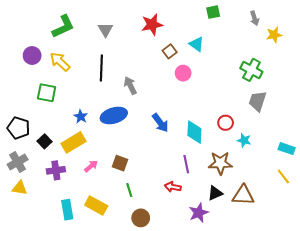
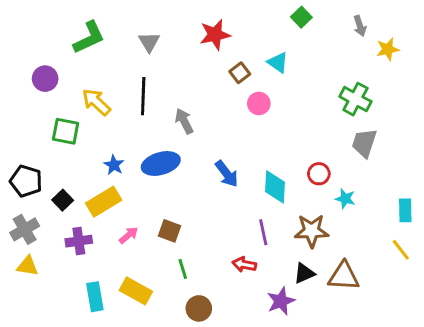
green square: (213, 12) -> (301, 17), turned -32
yellow arrow: (60, 62) -> (96, 102), moved
cyan rectangle: (287, 149) -> (405, 210), turned 70

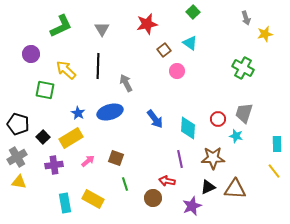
green square: (301, 17) -> (193, 12), moved
gray trapezoid: (364, 143) -> (244, 113), moved
brown circle: (199, 308) -> (153, 198), moved

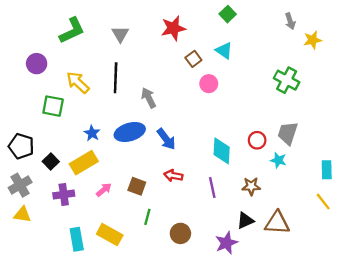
blue arrow: (155, 119) -> (166, 139), moved
brown star: (213, 158) -> (251, 186), size x0.7
red arrow: (167, 181) -> (173, 176), moved
green line: (125, 184) -> (147, 217), turned 32

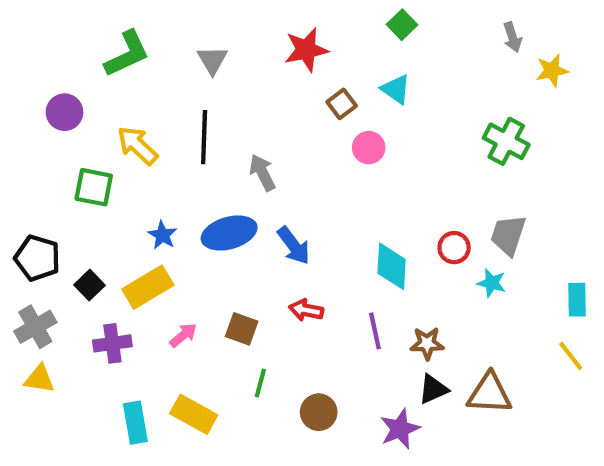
brown star: (251, 186) -> (427, 343), moved

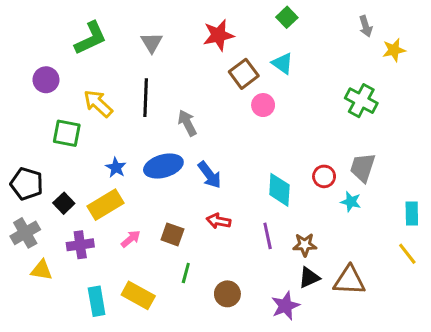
brown square: (342, 104) -> (244, 74), size x1.4
yellow triangle: (40, 379) -> (42, 270), moved

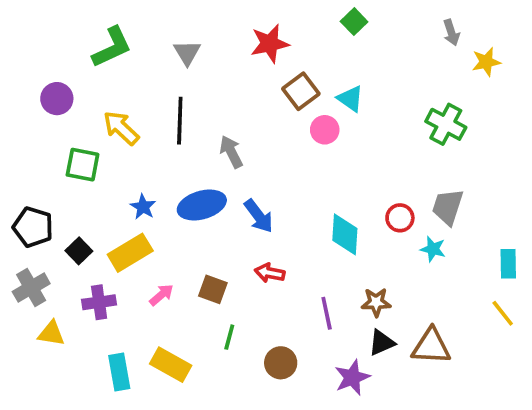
cyan triangle: (282, 63) -> (350, 99), moved
purple line: (268, 236) -> (327, 313), moved

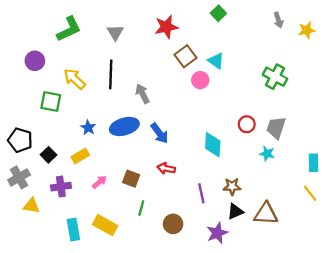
yellow star: (486, 62) -> (307, 30), moved
red circle: (400, 218) -> (247, 124), moved
yellow rectangle: (130, 253) -> (80, 156), size x0.7

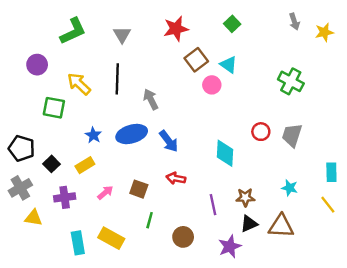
green square: (218, 13) -> (232, 24), moved
cyan star: (267, 154) -> (290, 188), moved

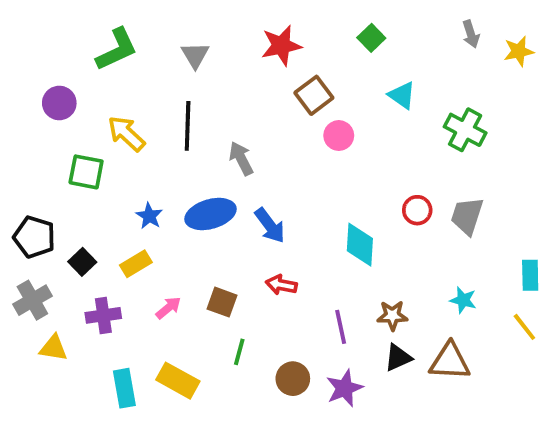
cyan triangle: (229, 65) -> (402, 95), moved
purple star: (230, 246) -> (344, 388), moved

